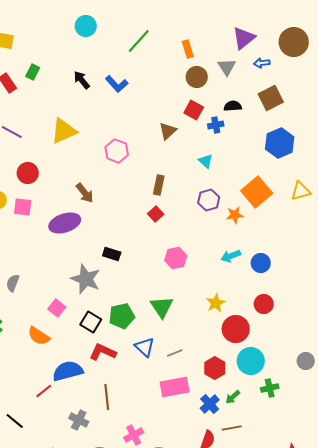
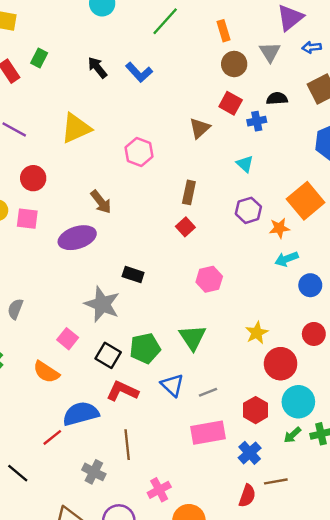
cyan arrow: (231, 256) -> (286, 259), moved
green arrow: (233, 397) -> (292, 435), moved

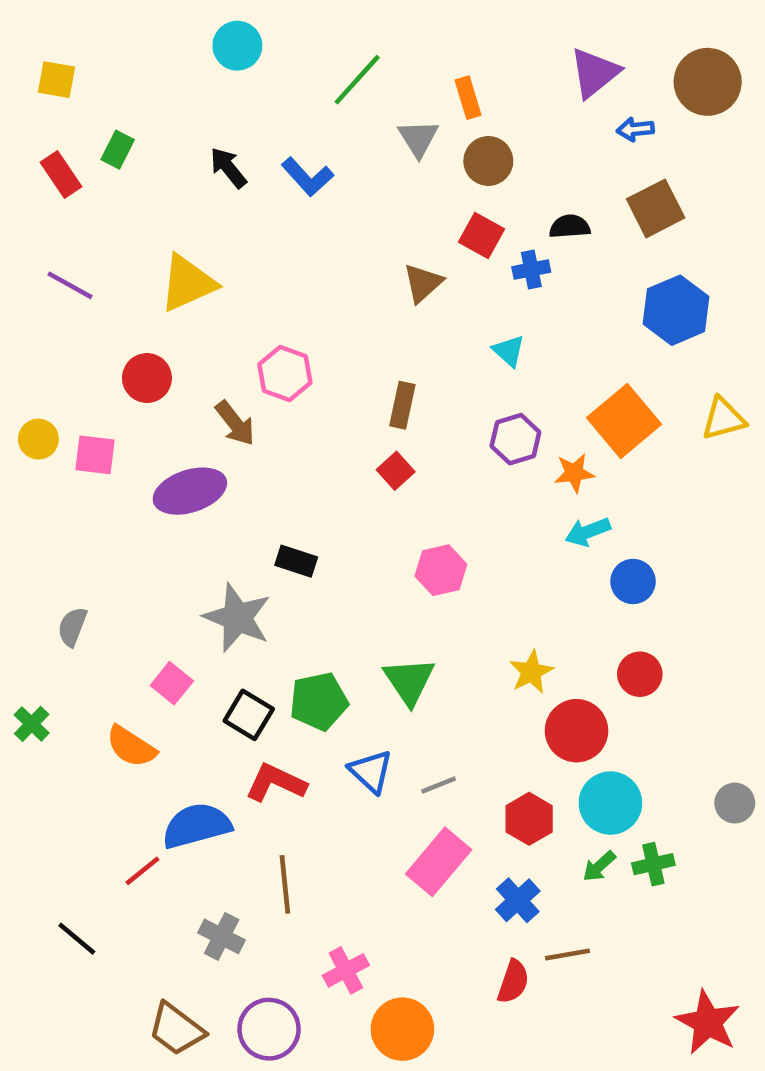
gray triangle: (270, 52) -> (418, 138), moved
pink hexagon: (139, 152) -> (285, 373), moved
red circle: (33, 178) -> (147, 378), moved
pink rectangle: (208, 433) -> (439, 862), turned -40

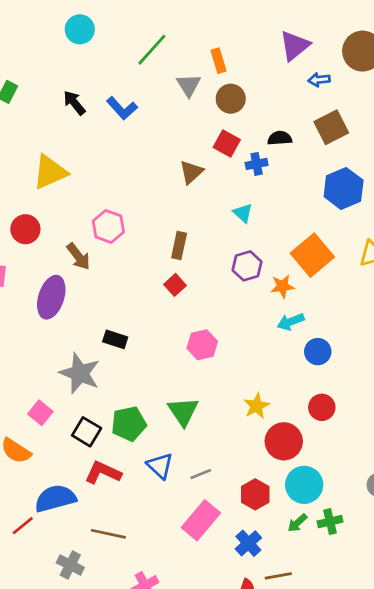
purple ellipse: (190, 491) -> (51, 297), turned -54
brown line: (285, 884) -> (108, 534), turned -72

